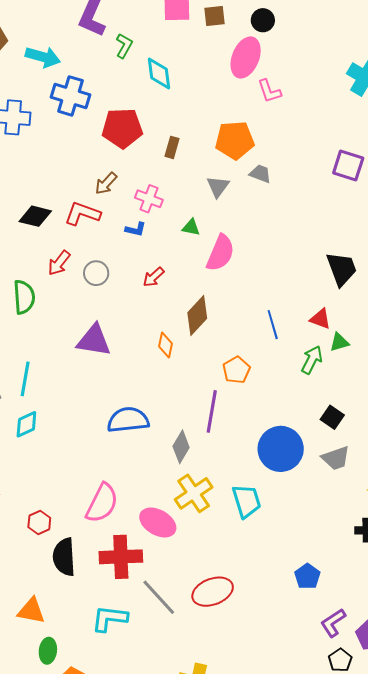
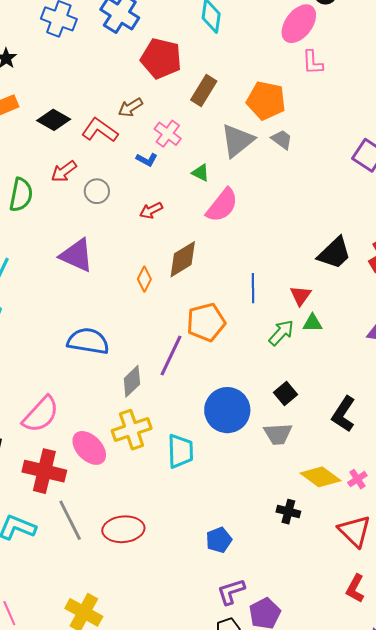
brown rectangle: (172, 147) -> (204, 90), size x1.4
gray triangle: (218, 187) -> (237, 141), size x1.5
black trapezoid: (342, 269) -> (334, 253), turned 51
red triangle: (320, 319) -> (301, 296), turned 30
orange pentagon: (236, 370) -> (206, 322), size x1.4

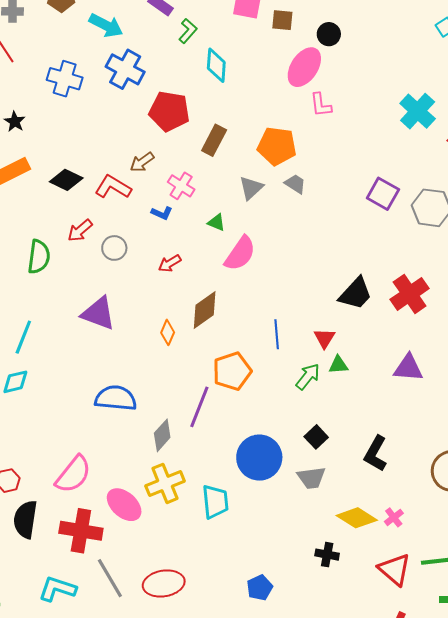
gray triangle: (237, 141) -> (251, 188), size x0.7

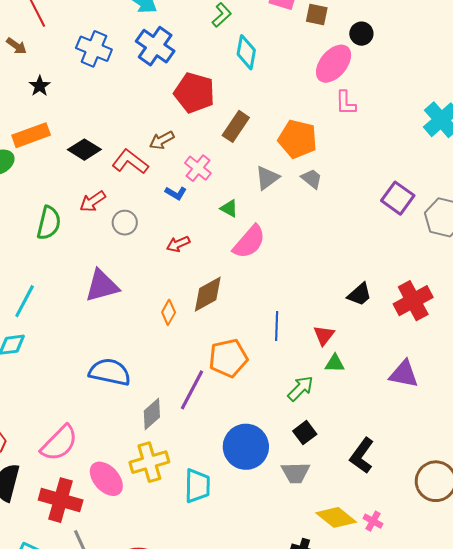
black trapezoid: (356, 294) -> (360, 294), size x0.7
purple triangle: (98, 313) -> (102, 286), turned -42
green arrow: (308, 377) -> (300, 388), moved
pink cross: (394, 517) -> (373, 521), turned -30

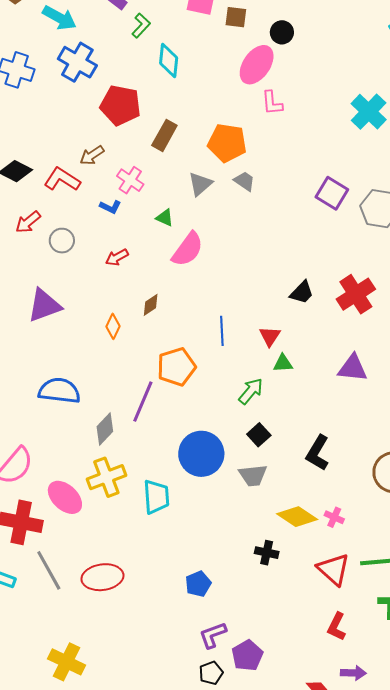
brown diamond: (208, 294) -> (151, 305), size x0.6

